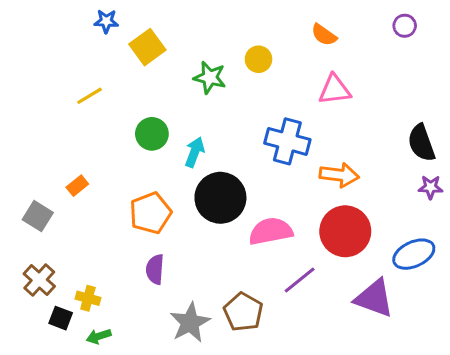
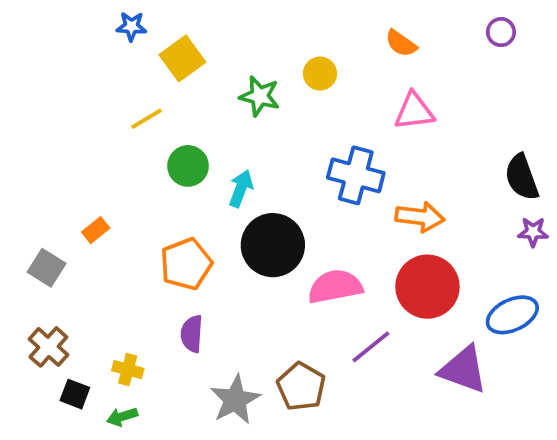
yellow line: (90, 96) -> (147, 119), moved
yellow cross: (88, 298) -> (128, 370), moved

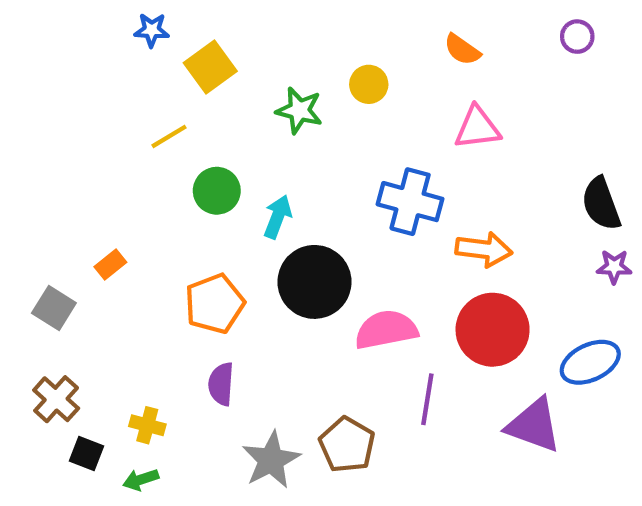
purple line: (371, 347) -> (427, 399), turned -42

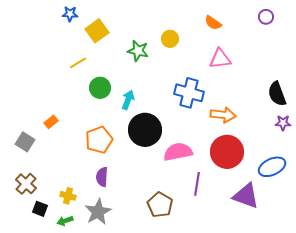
gray star: (271, 460) -> (98, 212), moved

